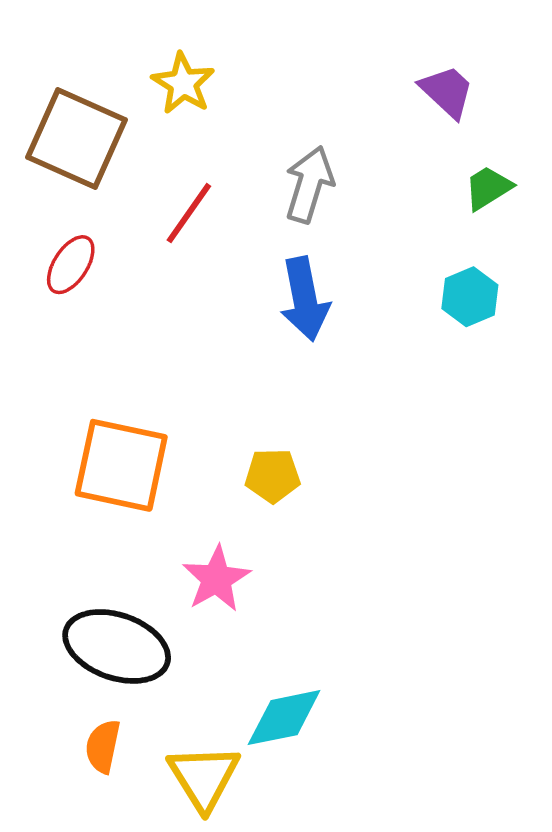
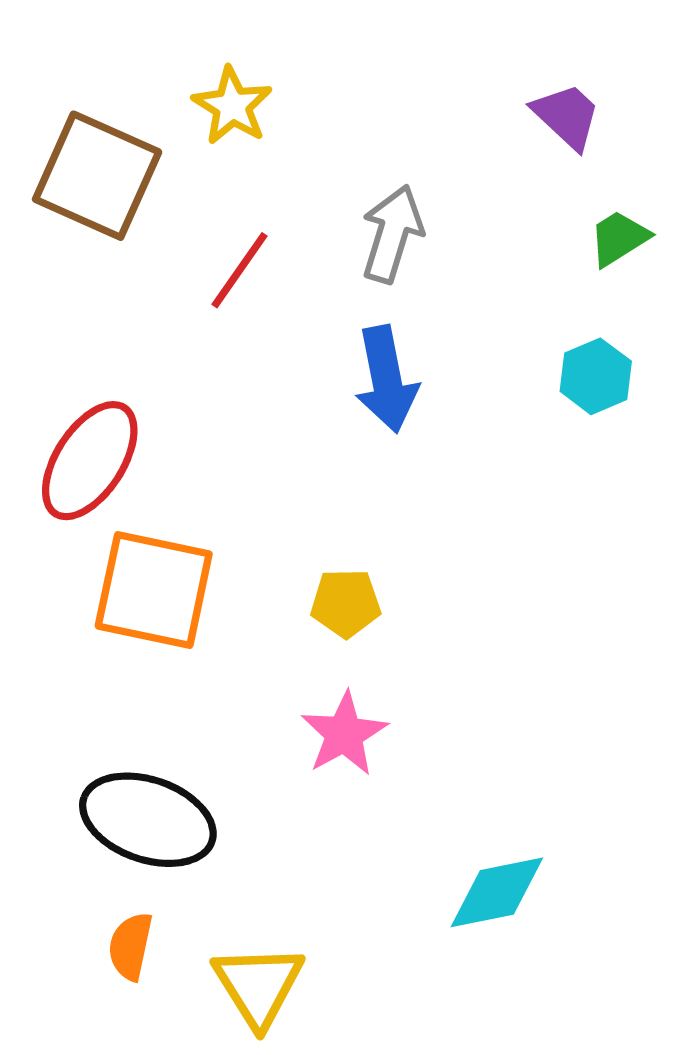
red ellipse: (71, 265) -> (90, 461), moved, size x1.6
pink star: (216, 579) -> (344, 734), moved
cyan diamond: (284, 718) -> (497, 892), moved

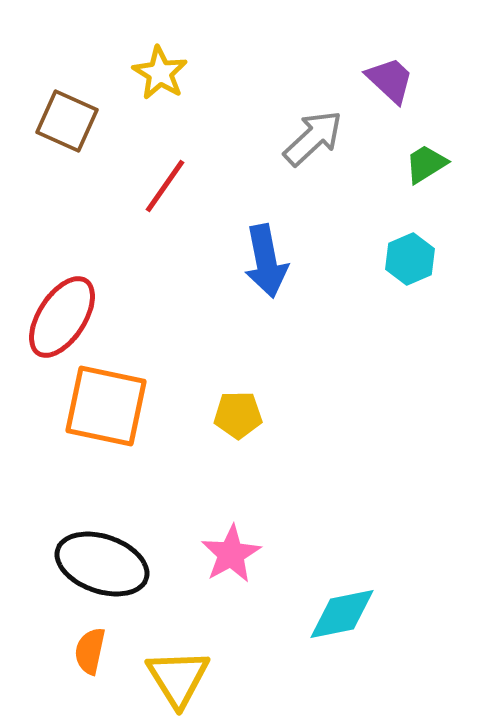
brown square: (97, 176) -> (67, 121), size x0.7
gray arrow: (392, 234) -> (313, 138), moved, turned 30
pink star: (344, 734) -> (231, 554), moved

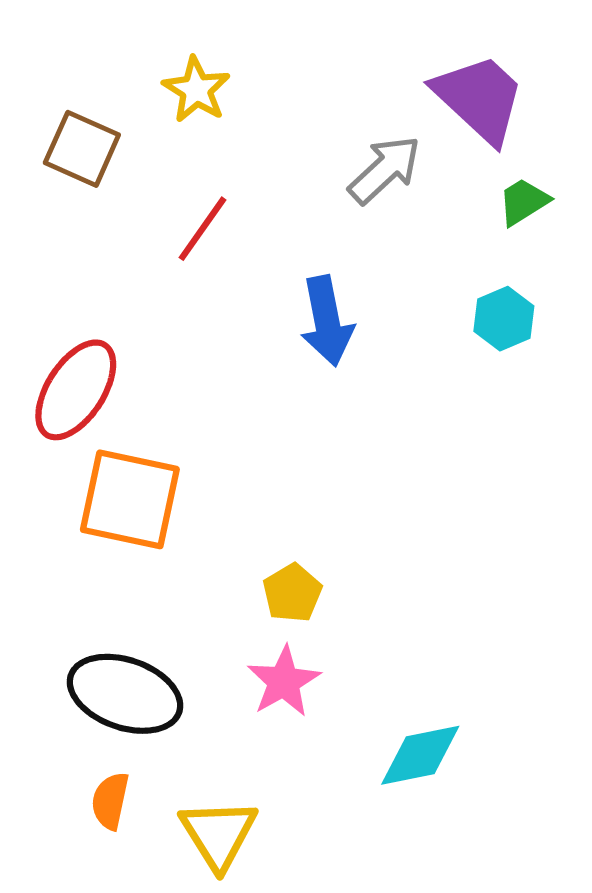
purple trapezoid: (390, 80) -> (479, 98), size x1.6
yellow pentagon: (238, 415) -> (292, 593), moved, turned -30

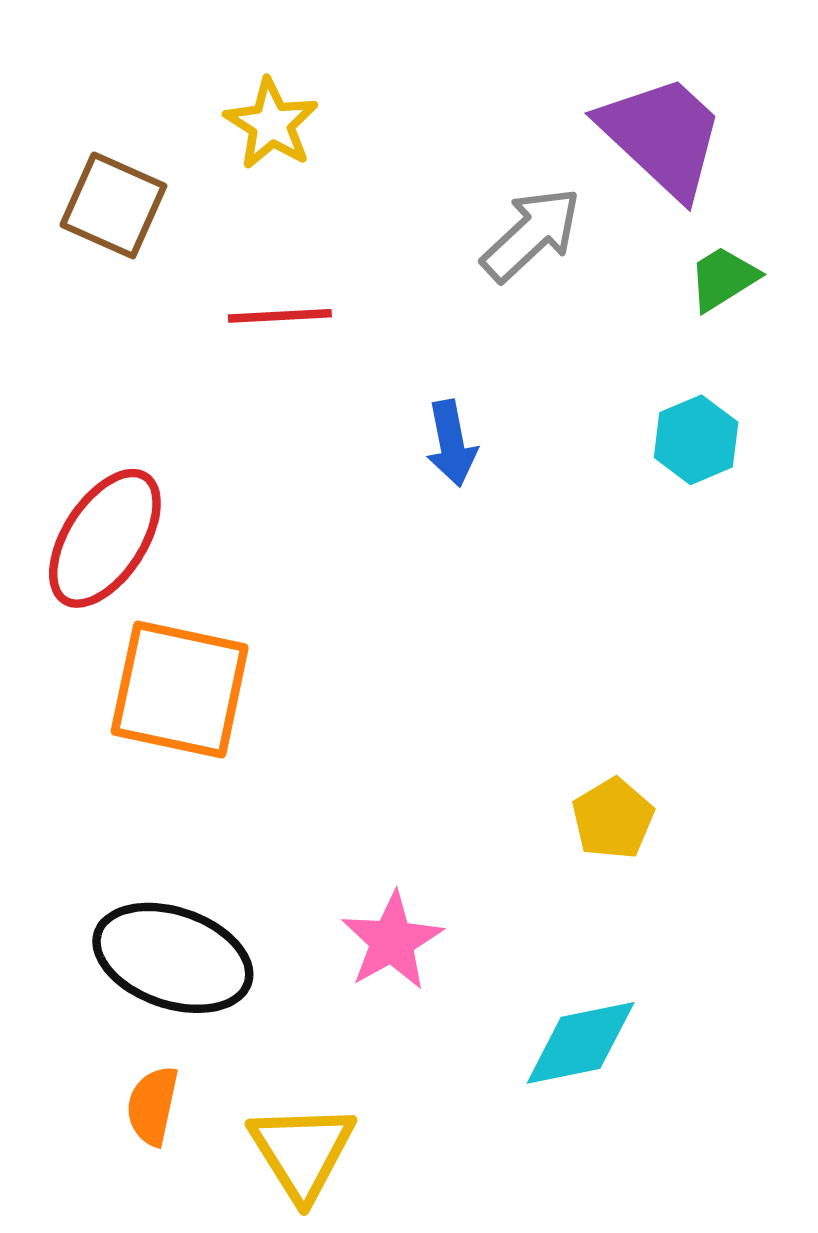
red line: (202, 229) -> (280, 316), turned 52
blue arrow: (327, 321) -> (451, 443), size x0.7
yellow pentagon: (292, 593) -> (613, 819), moved

